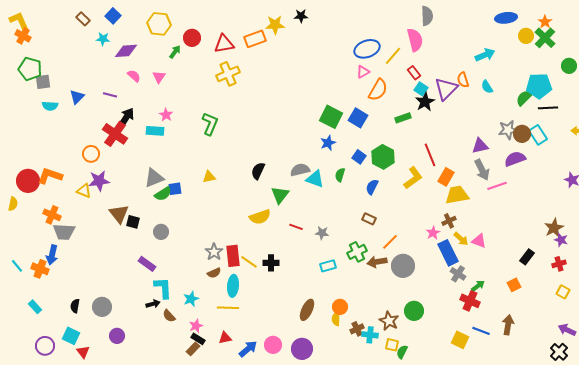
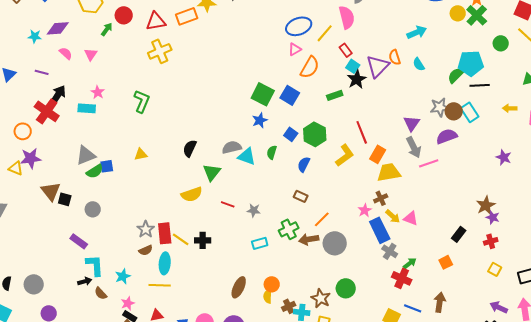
cyan star: (103, 39) -> (35, 36), moved
purple triangle: (480, 146) -> (412, 123), turned -42

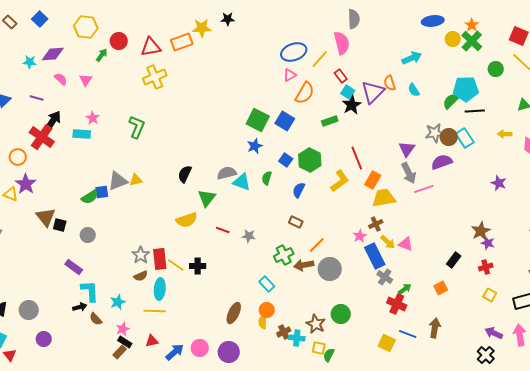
gray triangle: (86, 155) -> (118, 181), moved
purple star: (31, 158) -> (26, 184), turned -30
cyan rectangle: (260, 243) -> (267, 284), moved, turned 63

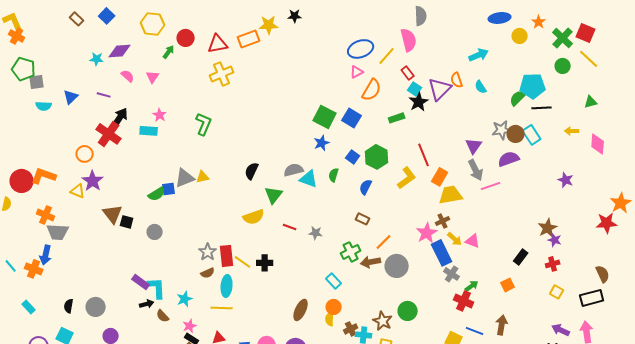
green cross: (472, 41) -> (563, 38), moved
pink star: (360, 236) -> (427, 233), size x1.5
purple rectangle: (74, 267) -> (141, 282), moved

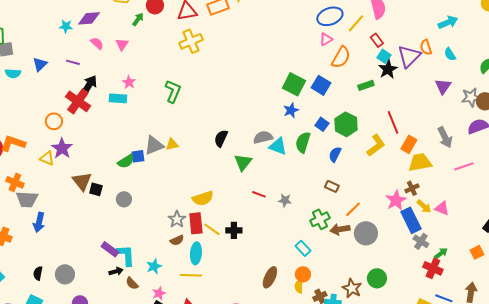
purple triangle: (474, 146) -> (443, 86), moved
green semicircle: (334, 175) -> (303, 142), size x1.5
pink line: (491, 186) -> (464, 166), moved
yellow semicircle: (254, 217) -> (203, 198), moved
blue arrow: (46, 255) -> (39, 222), moved

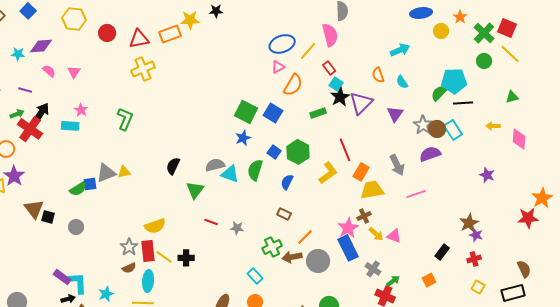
green arrow: (138, 19) -> (17, 114), moved, turned 32
purple triangle: (409, 56) -> (361, 103), moved
gray star: (471, 97) -> (423, 125), turned -30
blue rectangle: (411, 220) -> (348, 248), moved

